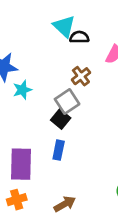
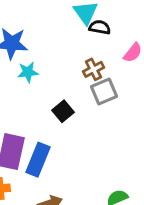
gray square: (67, 102) -> (104, 92), moved
blue rectangle: (59, 150) -> (38, 160), moved, size x1.5

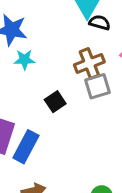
brown cross: (93, 69) -> (89, 63), size x1.4

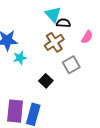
brown cross: (89, 63) -> (54, 42), moved

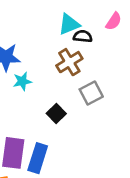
cyan triangle: (53, 14) -> (69, 24), turned 48
pink semicircle: (87, 37) -> (114, 21), moved

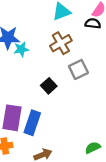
black semicircle: (83, 36) -> (93, 23), moved
cyan star: (22, 81) -> (21, 49), moved

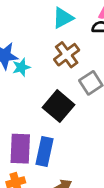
black square: (49, 86) -> (59, 106), size x1.6

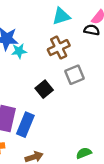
black square: (59, 106) -> (44, 89), size x0.7

